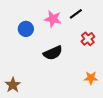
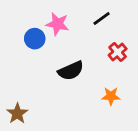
pink star: (53, 19) -> (57, 24), moved
orange star: (91, 78) -> (111, 96), moved

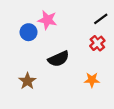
black line: (102, 19) -> (101, 19), moved
brown star: (17, 114) -> (27, 81), moved

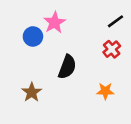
pink star: (47, 20) -> (55, 23), turned 30
black semicircle: (58, 59) -> (67, 67), turned -45

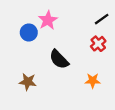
black semicircle: (67, 67) -> (59, 59), turned 115
brown star: (32, 92) -> (28, 82), turned -30

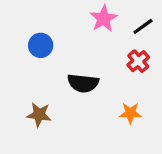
pink star: (48, 20) -> (104, 19), moved
black semicircle: (59, 59) -> (83, 83), turned -40

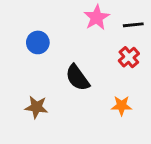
black line: (143, 26) -> (133, 25), turned 30
black semicircle: (83, 83) -> (77, 78), turned 48

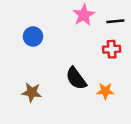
red cross: (129, 57) -> (112, 49), turned 36
black semicircle: (77, 78) -> (76, 78), moved

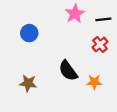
red cross: (112, 49) -> (100, 44), turned -35

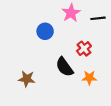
blue circle: (29, 33) -> (45, 31), moved
red cross: (100, 44) -> (84, 49), moved

